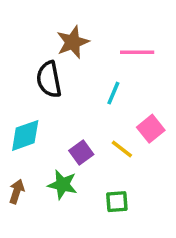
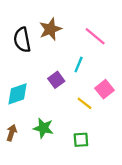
pink line: (137, 52) -> (95, 36), turned 40
black semicircle: (49, 79) -> (22, 40), moved
purple square: (81, 152) -> (56, 80), moved

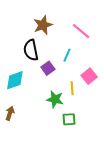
black semicircle: (22, 40) -> (31, 50), moved
yellow line: (84, 103) -> (72, 88), turned 48
green star: (43, 128) -> (55, 99), moved

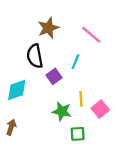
pink square: (89, 76) -> (100, 109), moved

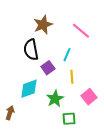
cyan diamond: (17, 90) -> (29, 89), moved
yellow line: (81, 99) -> (72, 77), moved
green star: (62, 111) -> (55, 99), turned 30

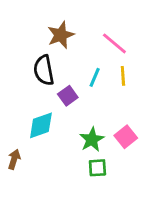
yellow line: (72, 77) -> (123, 76), moved
green star: (55, 99) -> (92, 140), moved

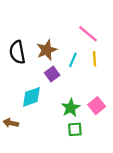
brown star: (61, 35) -> (47, 50), moved
black semicircle: (44, 70) -> (17, 52), moved
brown arrow: (14, 159) -> (11, 123), turned -96

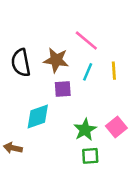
pink line: (88, 34) -> (86, 40), moved
brown star: (47, 50) -> (56, 60), turned 30
purple square: (52, 74) -> (63, 89), turned 32

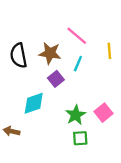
yellow line: (114, 71) -> (109, 51), moved
purple square: (63, 89) -> (56, 79), turned -35

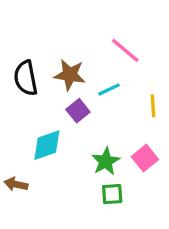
pink line: (77, 36) -> (125, 50), moved
yellow line: (109, 51) -> (153, 106), moved
cyan line: (78, 64) -> (109, 89), turned 42

